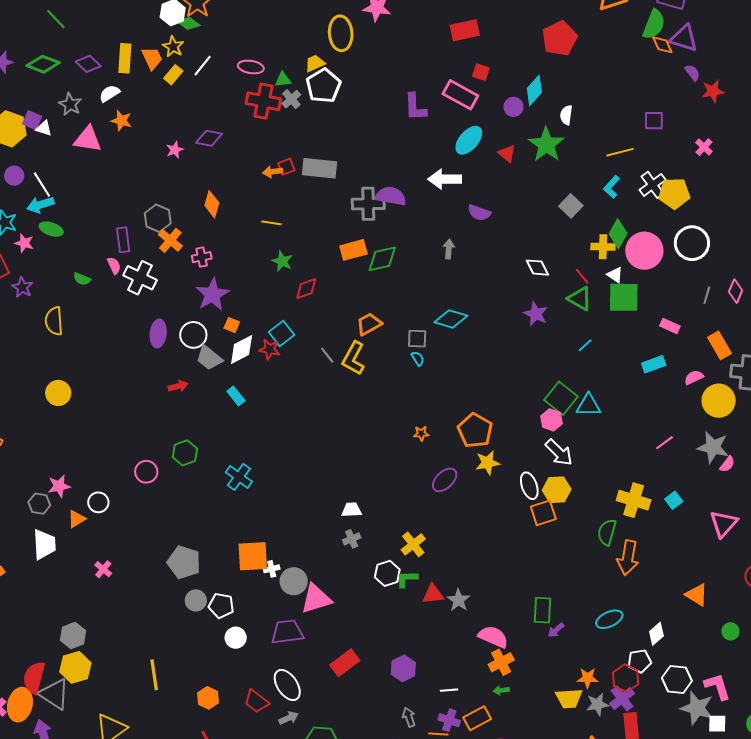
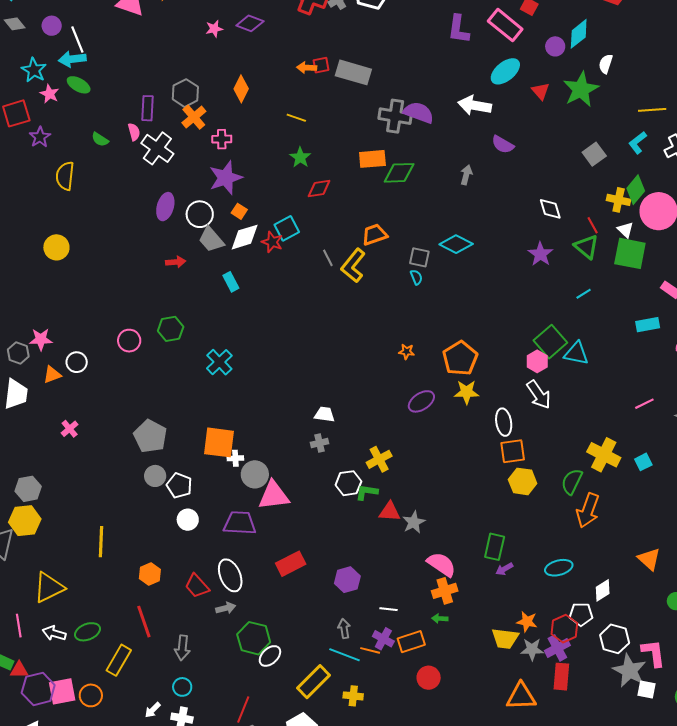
yellow hexagon: (557, 490) -> (523, 481), moved

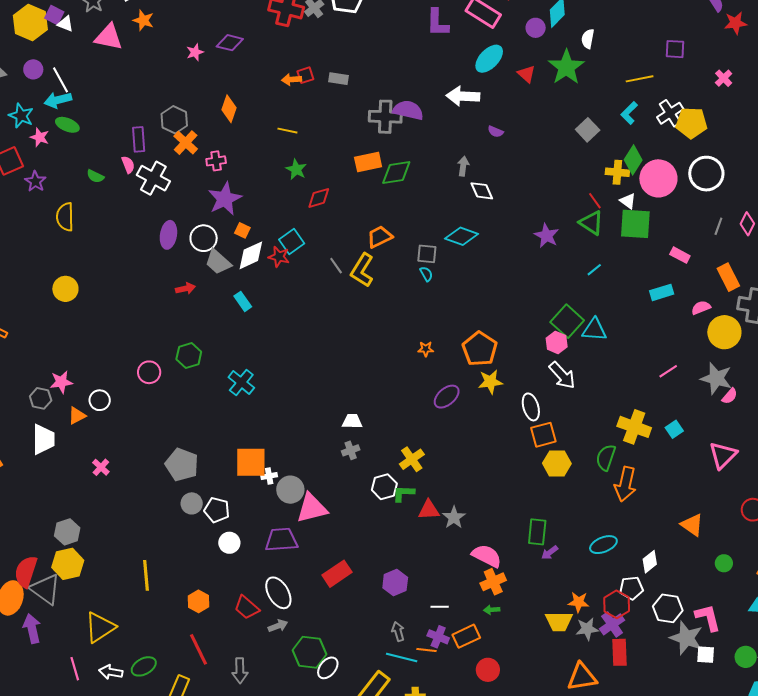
gray rectangle: (353, 72) -> (338, 79), size x0.6
purple semicircle: (503, 144) -> (496, 132), size x0.7
white diamond: (550, 209) -> (482, 191), moved

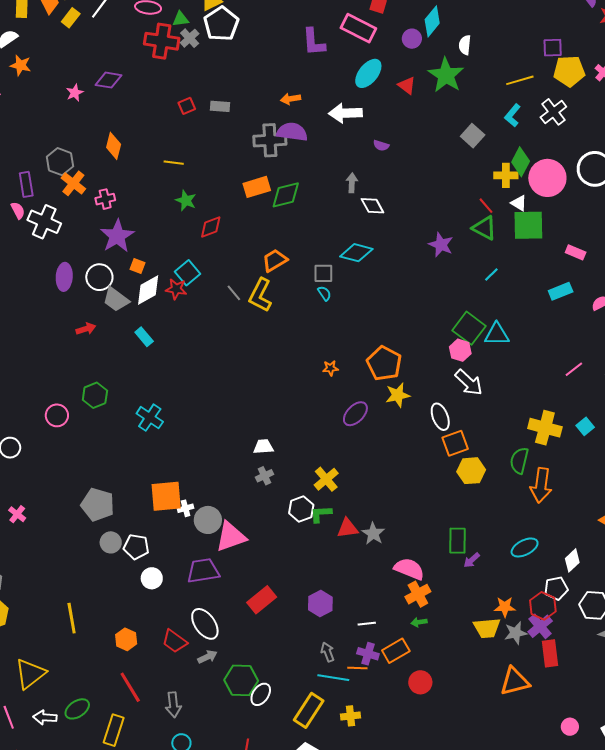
orange arrow: (291, 79) -> (291, 99), moved
yellow pentagon: (691, 123) -> (569, 71), moved

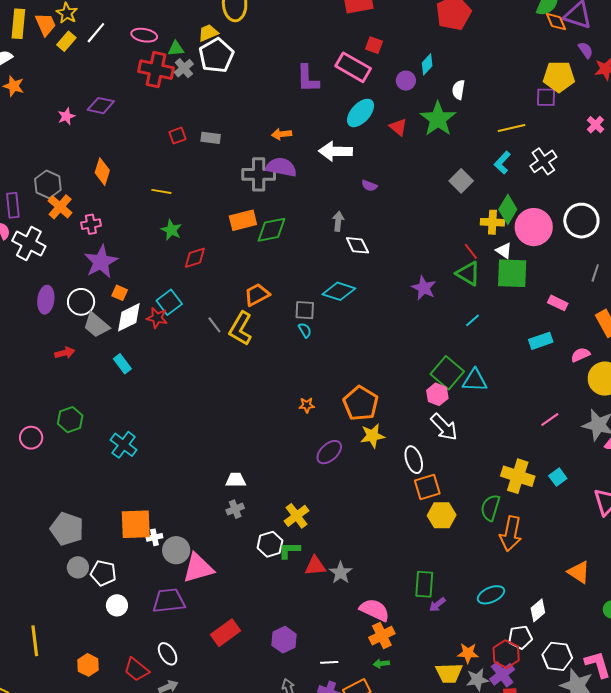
cyan diamond: (432, 21) -> (427, 64), size x0.7
yellow pentagon: (569, 71) -> (559, 77), moved
white ellipse: (205, 624) -> (168, 654), size x0.7

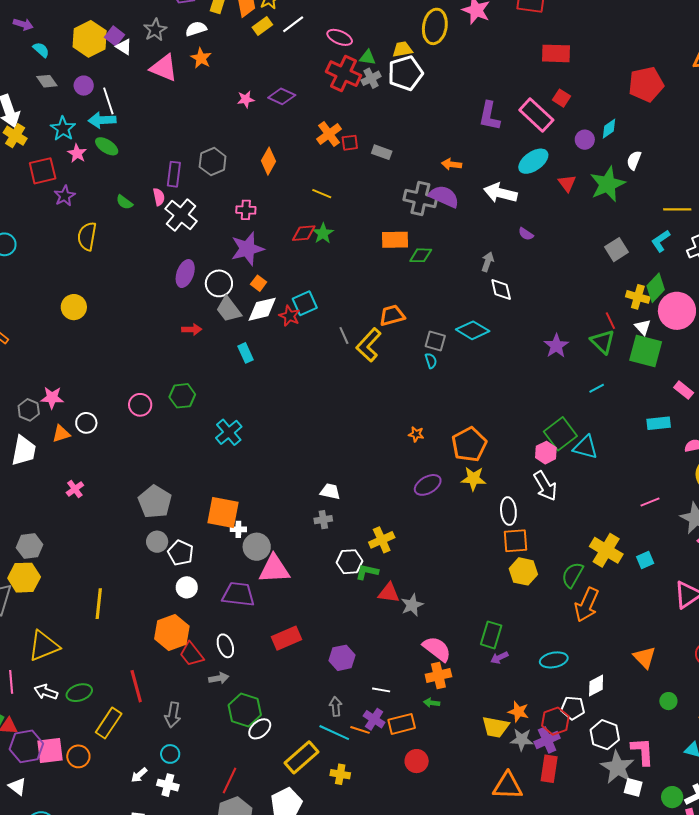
orange cross: (60, 207) -> (329, 134), moved
green diamond: (272, 230) -> (421, 255), size x0.7
red diamond: (195, 258) -> (304, 233), moved
orange hexagon: (88, 665) -> (172, 633), moved, size x1.6

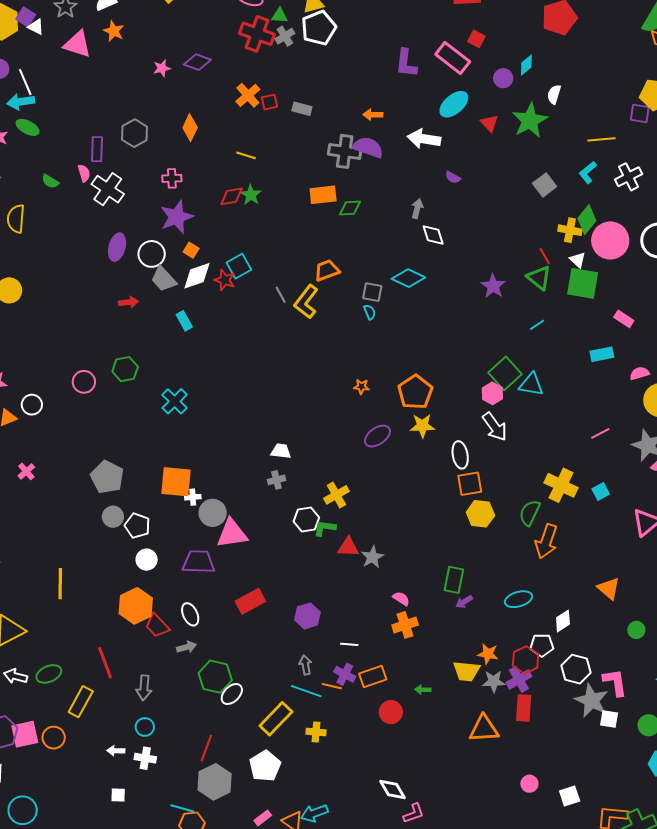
pink semicircle: (437, 649) -> (401, 599), size x0.6
green arrow: (432, 703) -> (423, 690), moved
white arrow: (139, 775) -> (116, 751), turned 48

